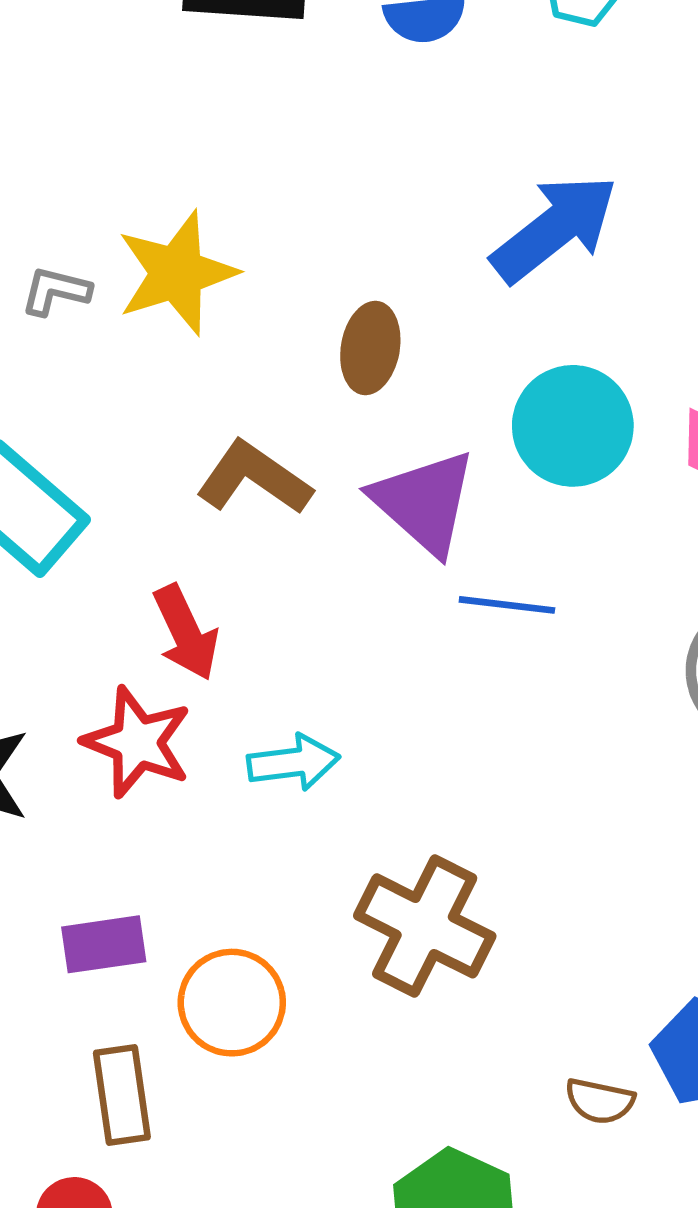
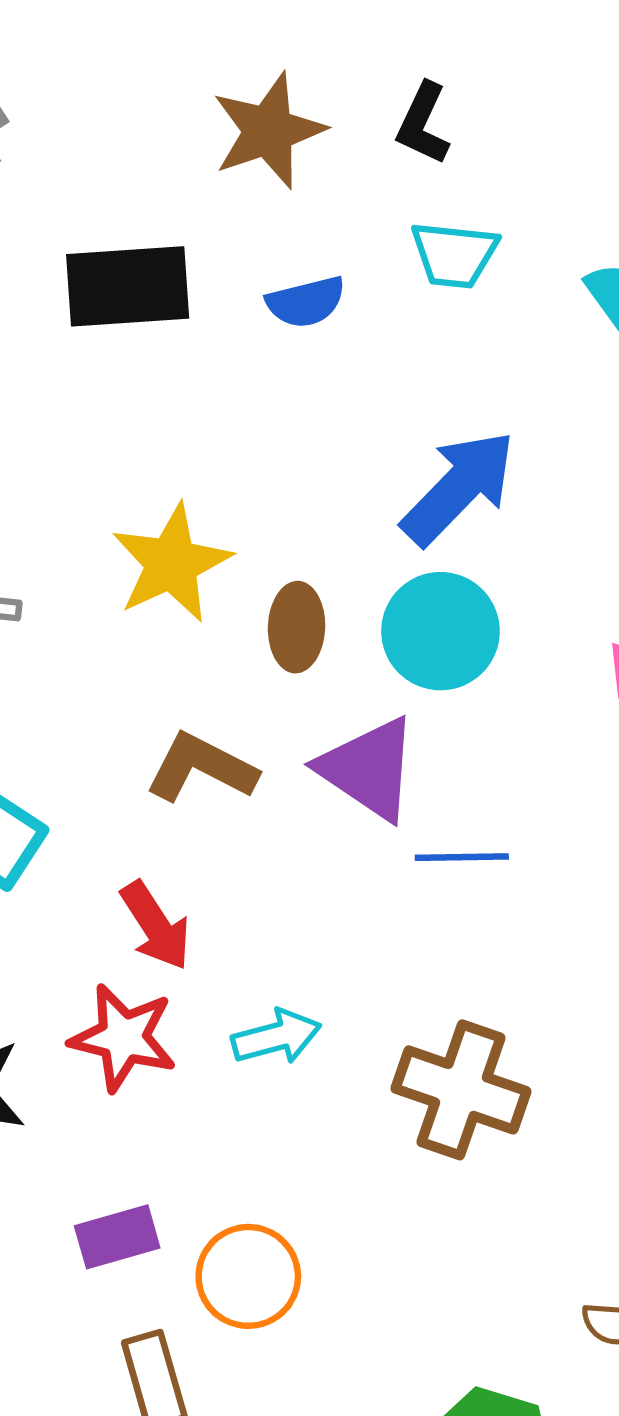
yellow star: (177, 273) -> (171, 563), moved
cyan circle: (573, 426) -> (440, 631), moved
brown cross: (425, 926) -> (461, 1090), moved

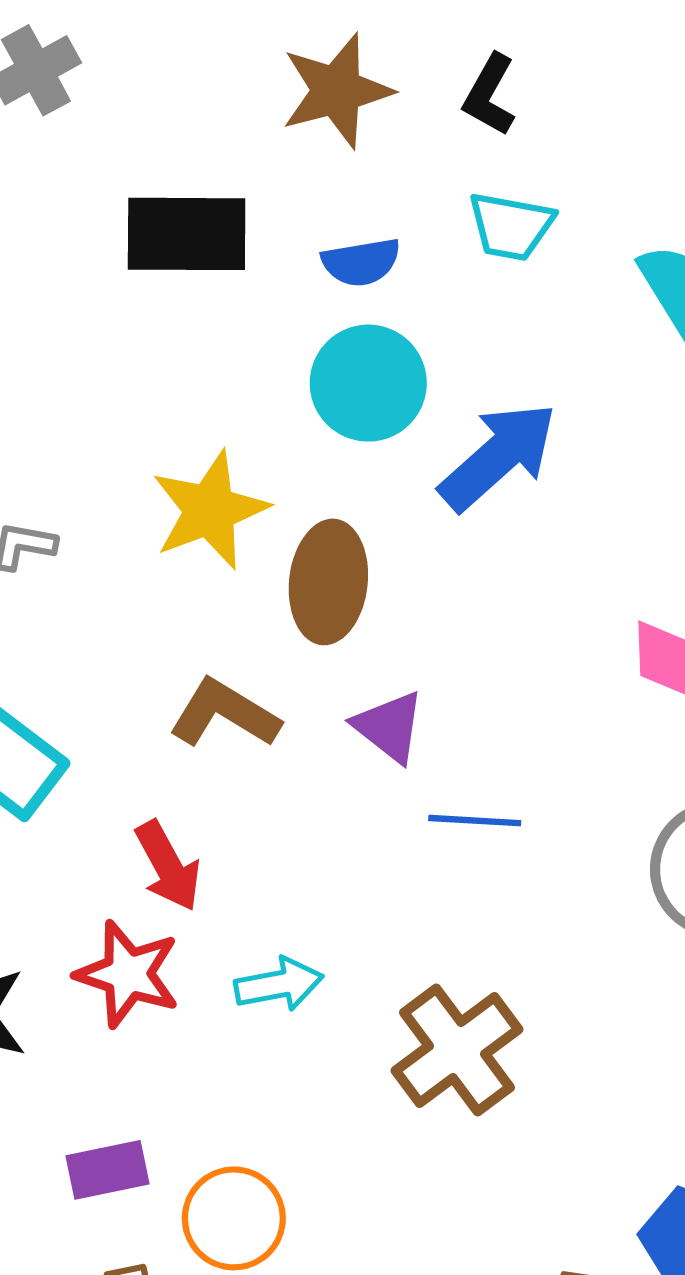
brown ellipse: (297, 627) -> (328, 582), size x1.4
cyan circle: (440, 631) -> (368, 383), moved
purple triangle: (369, 769) -> (389, 727), size x0.7
brown cross: (461, 1090) -> (457, 1050), turned 30

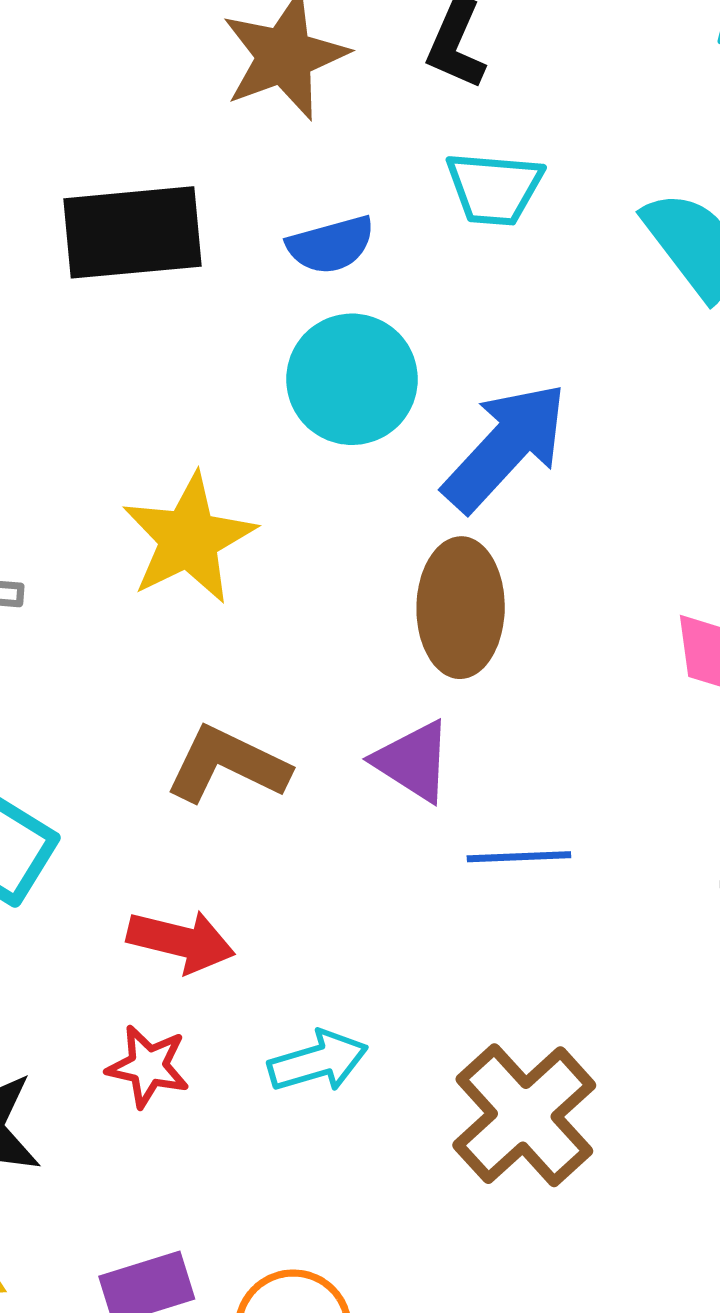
brown ellipse: (328, 582) -> (461, 608), moved
red arrow: (168, 866) -> (181, 941), turned -42
red star: (128, 974) -> (148, 1066), size x0.7

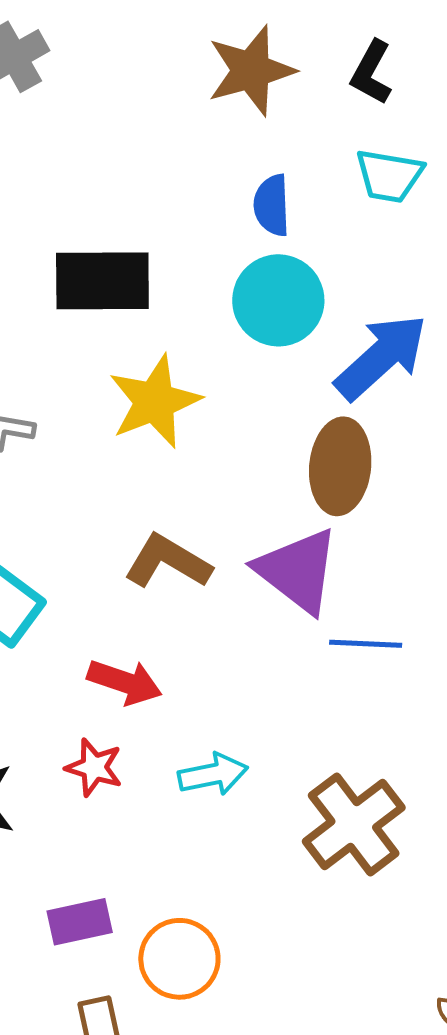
black rectangle: (133, 232) -> (102, 281), moved
blue semicircle: (331, 245) -> (272, 205), turned 98
purple triangle: (413, 761) -> (298, 571), size x1.5

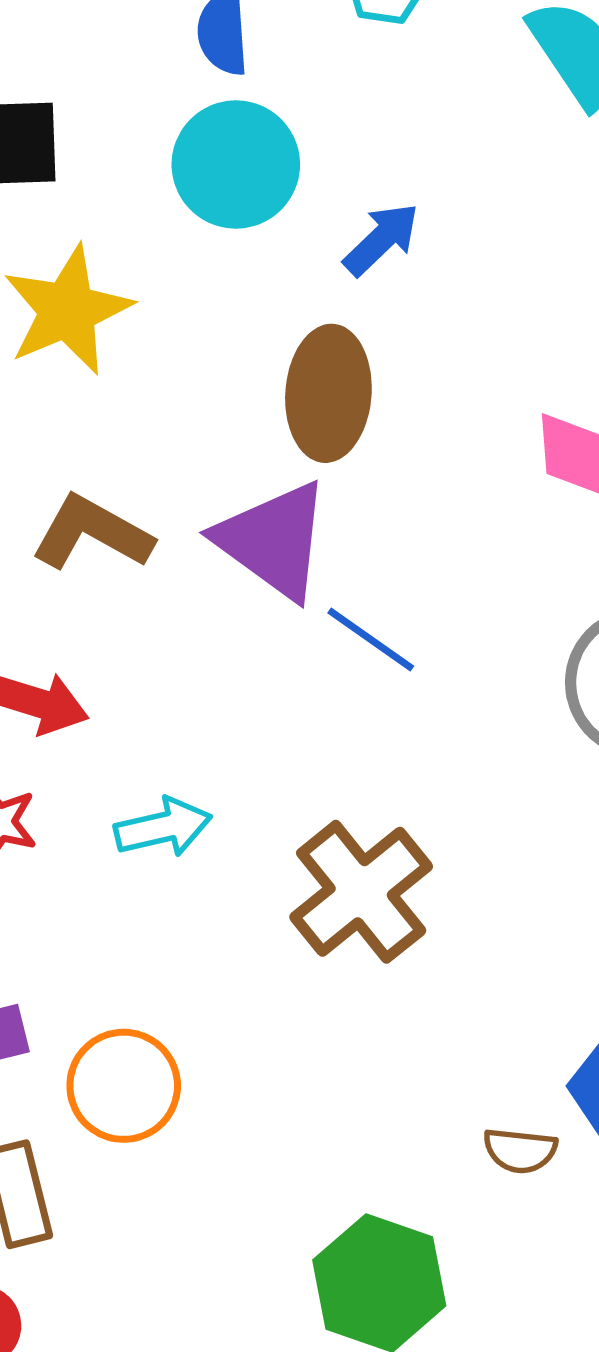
blue arrow: (381, 357) -> (381, 239), size x0.6
blue line: (366, 644) -> (371, 640), turned 34

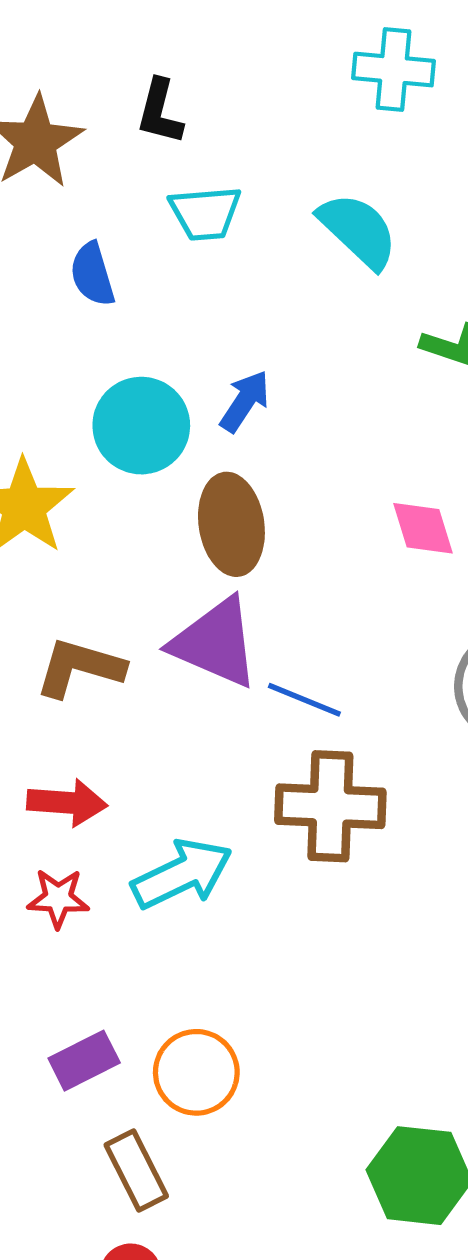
cyan circle: (236, 165) -> (141, 426), moved
cyan arrow: (163, 827) -> (182, 874), size x1.4
brown cross: (361, 892) -> (330, 806), moved, turned -36

